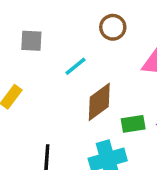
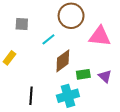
brown circle: (113, 27) -> (71, 16), size x1.6

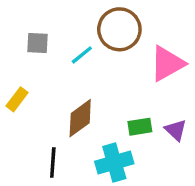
pink triangle: (100, 36) -> (167, 63), turned -35
cyan line: (48, 39) -> (82, 55), moved
brown diamond: (63, 61) -> (80, 118), moved

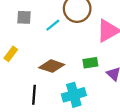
brown diamond: (80, 118) -> (52, 66), turned 55
green rectangle: (140, 127) -> (90, 63), moved

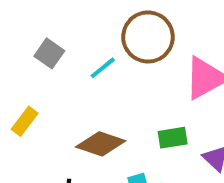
gray square: (24, 17) -> (49, 53), turned 32

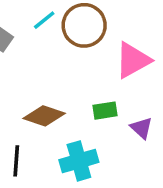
cyan line: (103, 68) -> (44, 20), moved

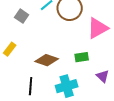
purple triangle: (141, 128) -> (103, 76), moved

